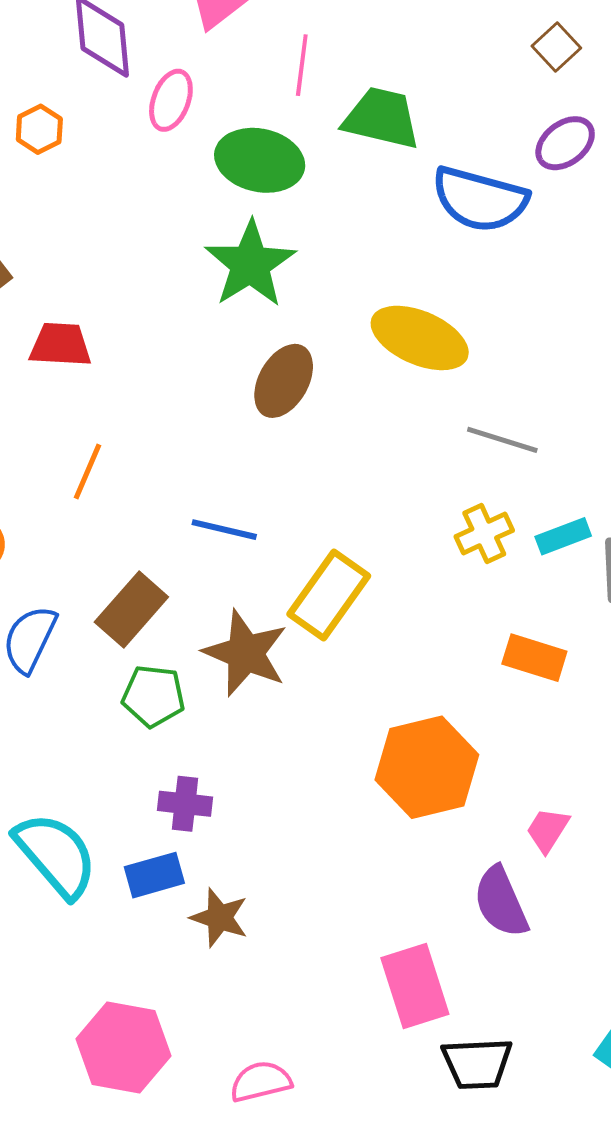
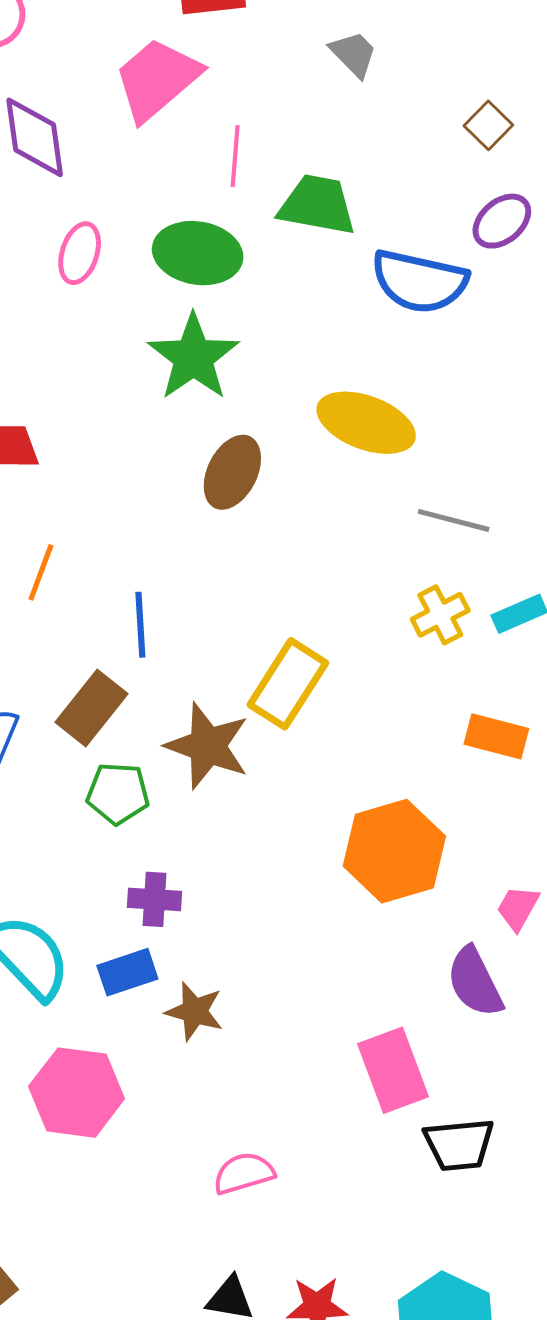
pink ellipse: (171, 100) -> (80, 253), moved
blue line: (224, 530) -> (140, 625), moved, turned 76
pink hexagon: (123, 1047) -> (77, 1093), moved

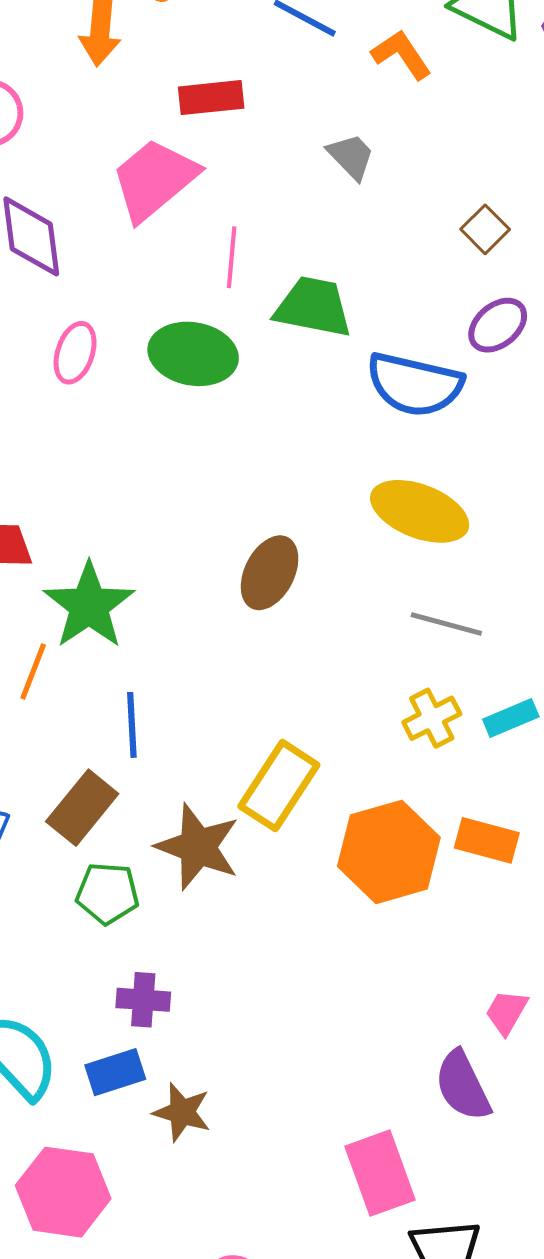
green star: (193, 357) -> (89, 606), moved
yellow ellipse: (366, 423) -> (420, 511), moved
brown ellipse: (232, 472) -> (270, 573), moved
orange hexagon: (394, 851) -> (389, 852), moved

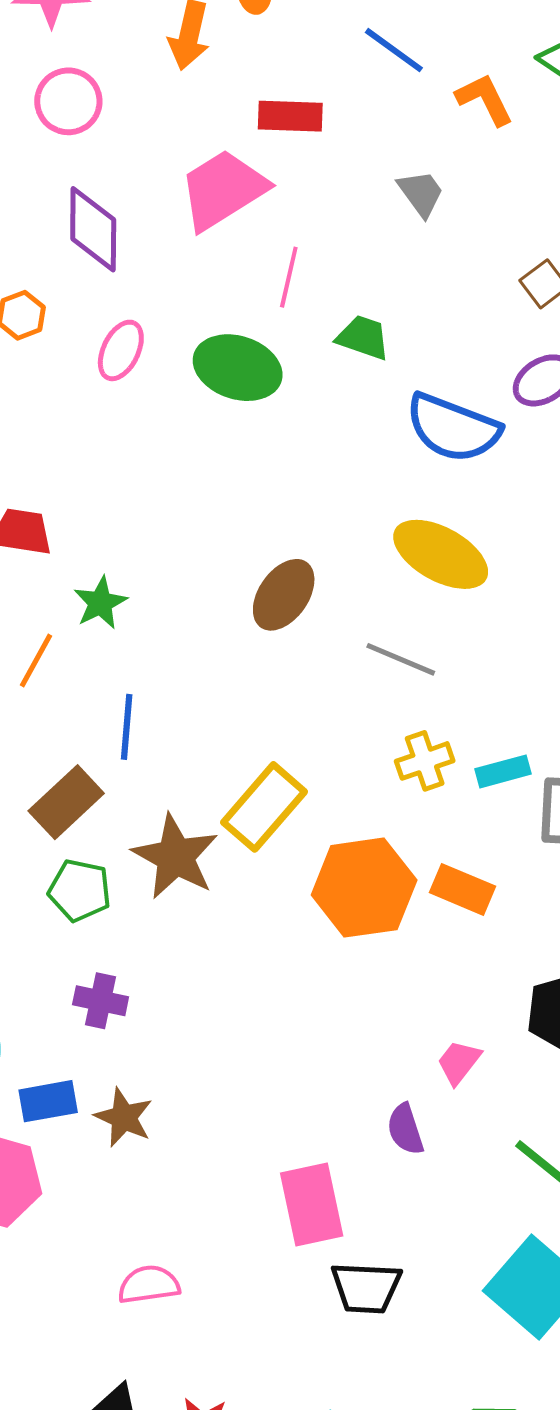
green trapezoid: (313, 307) -> (363, 337), size x0.7
green star: (89, 606) -> (100, 603), size x0.6
gray line: (446, 624) -> (401, 659), moved
blue rectangle: (115, 1072) -> (48, 1101), moved
purple semicircle: (463, 1086) -> (405, 1129), size x0.7

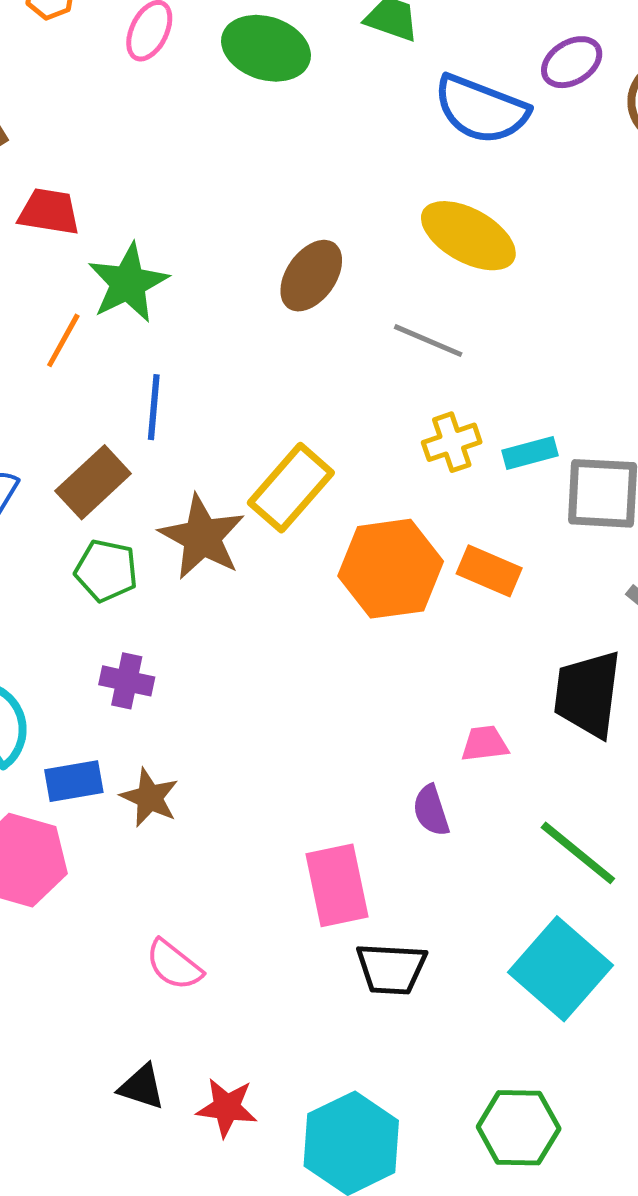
green star: (100, 603) -> (128, 283), size x1.5
pink trapezoid: (459, 1062) -> (485, 744), turned 45
pink semicircle: (149, 1285) -> (174, 965), turned -134

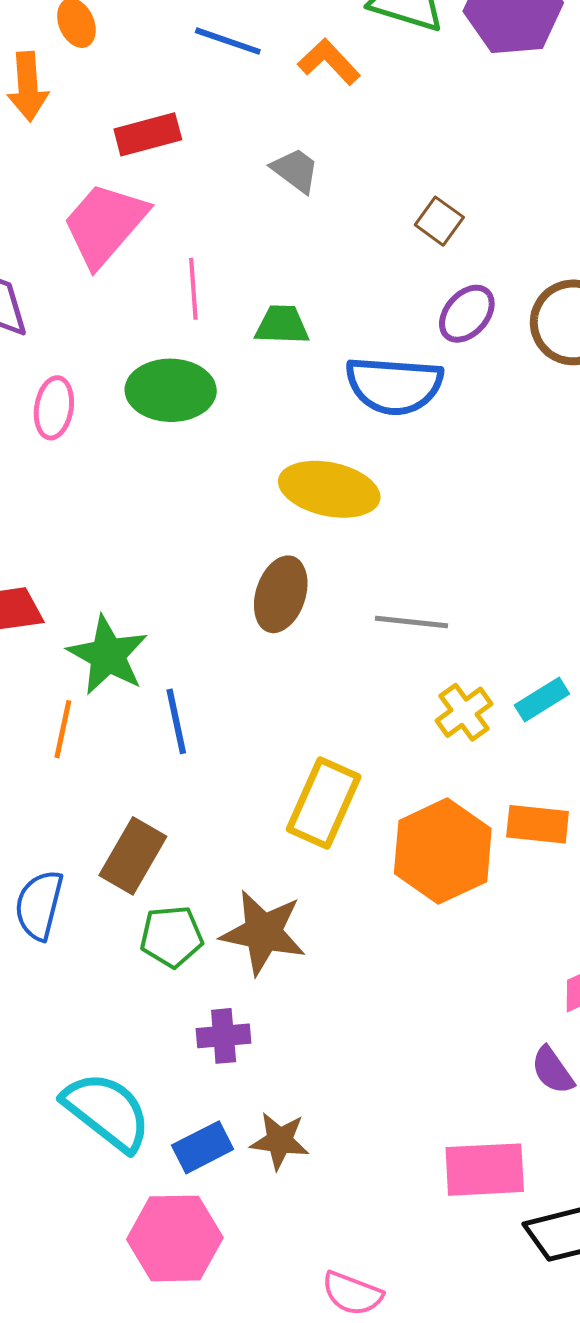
yellow ellipse: (468, 236) -> (329, 489), moved
blue line: (154, 407) -> (176, 721), moved
brown star: (202, 537) -> (263, 932), moved
pink rectangle: (337, 885) -> (485, 1170), turned -64

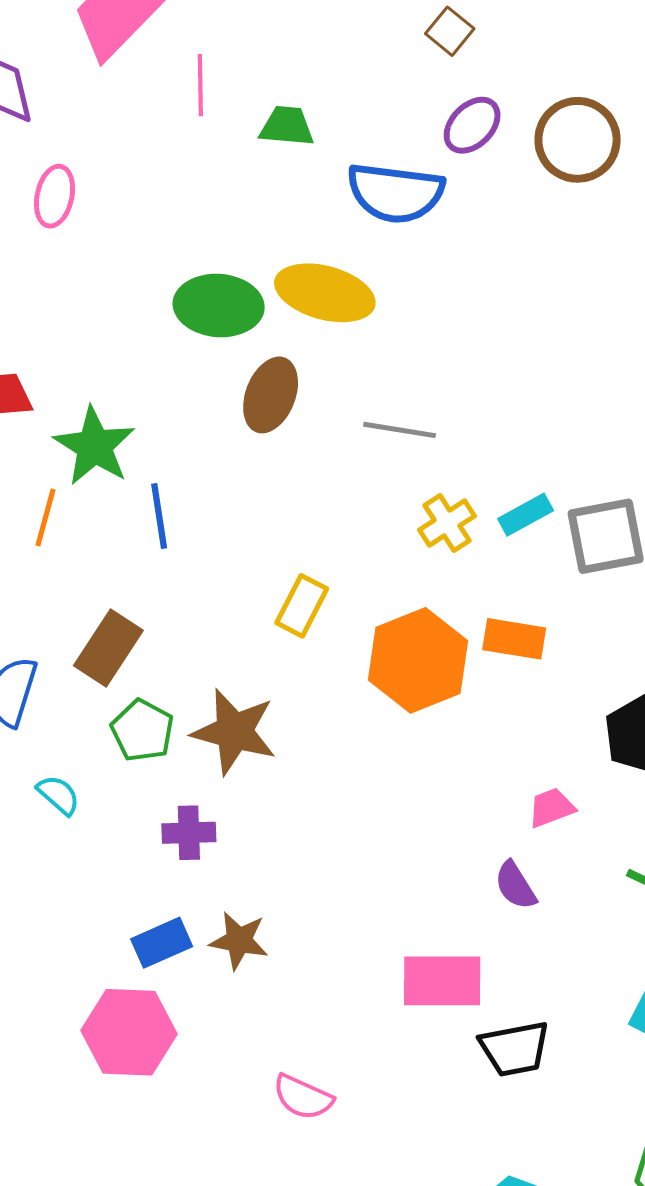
green ellipse: (171, 390) -> (219, 305), moved
yellow rectangle: (324, 803) -> (302, 606), size x0.7
green pentagon: (171, 936) -> (142, 731), turned 30
cyan semicircle: (107, 1111) -> (58, 795), moved, size x0.5

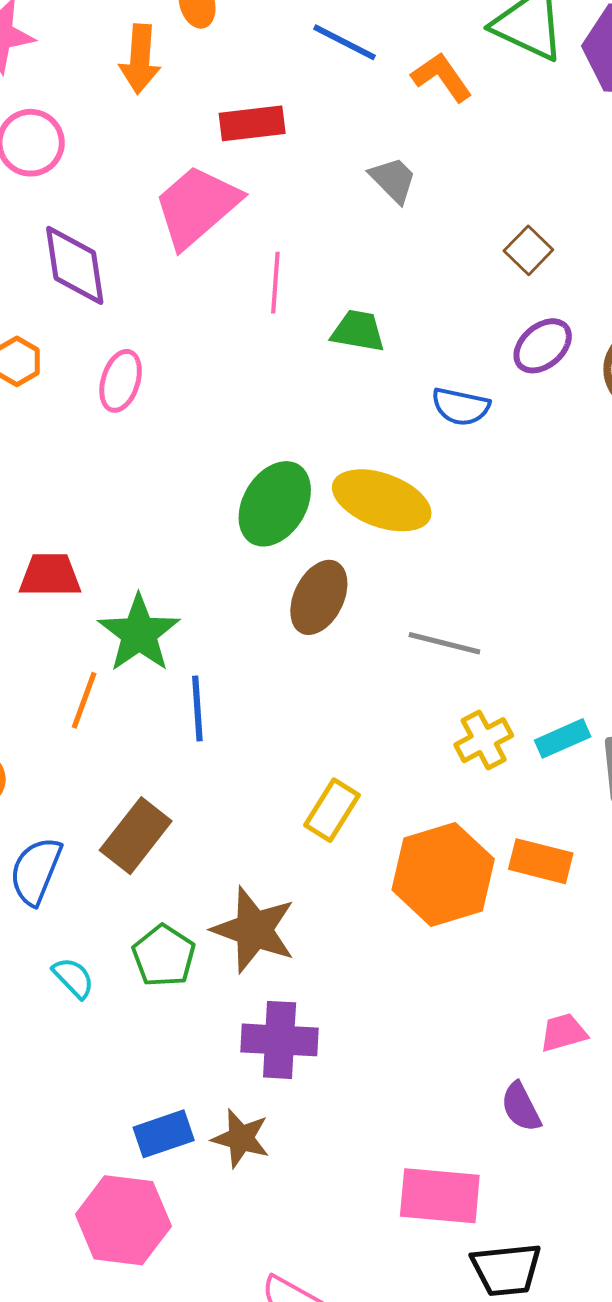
blue semicircle: (396, 193) -> (461, 407), size x0.6
green ellipse: (219, 305) -> (275, 504), turned -68
green pentagon: (142, 731) -> (164, 956), moved
purple cross: (189, 833) -> (280, 1040), moved, size x1.4

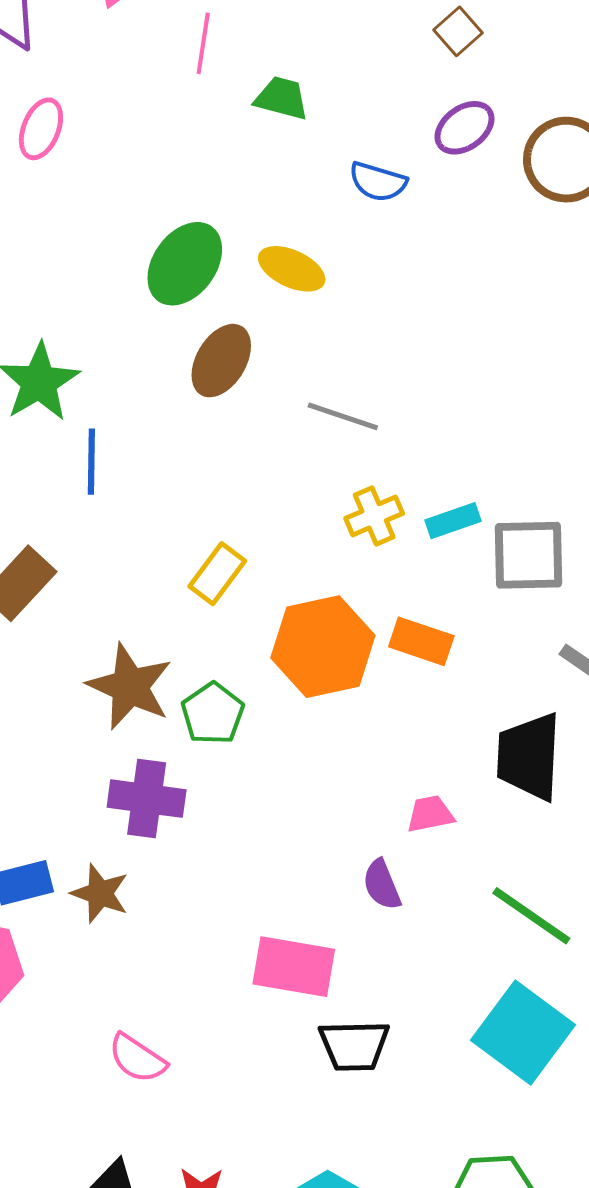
yellow ellipse: (382, 500) -> (292, 269), size x0.7
green pentagon: (164, 956) -> (213, 714), moved

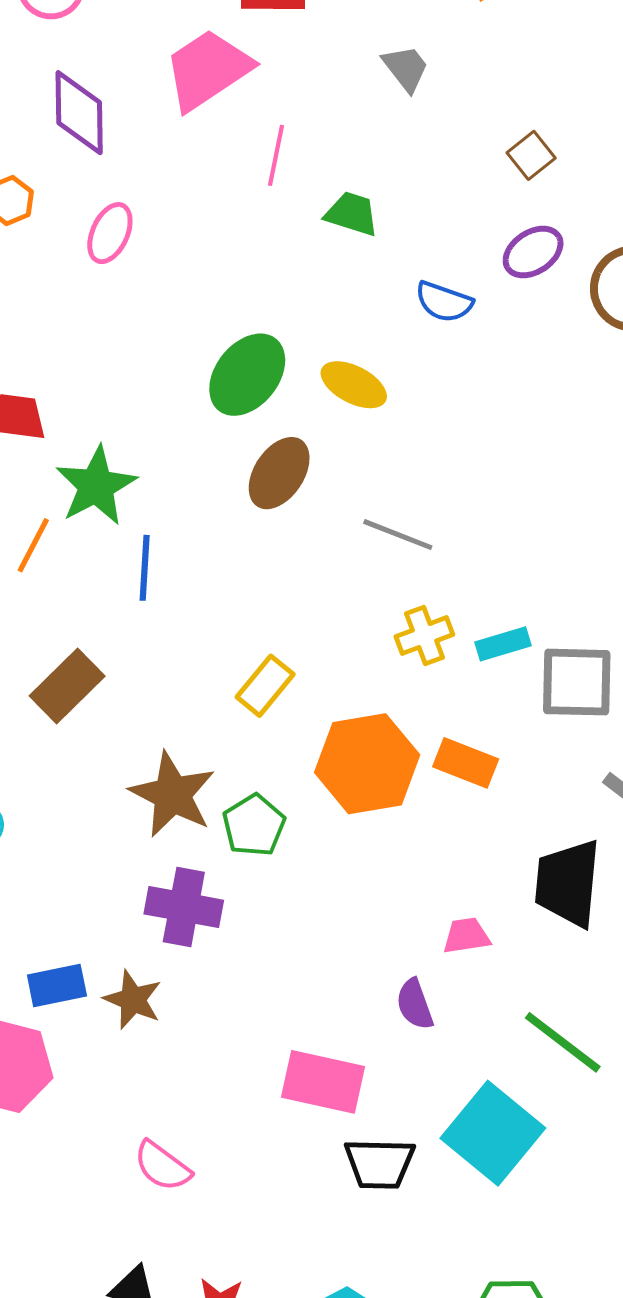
cyan square: (523, 1033) -> (493, 1133), moved

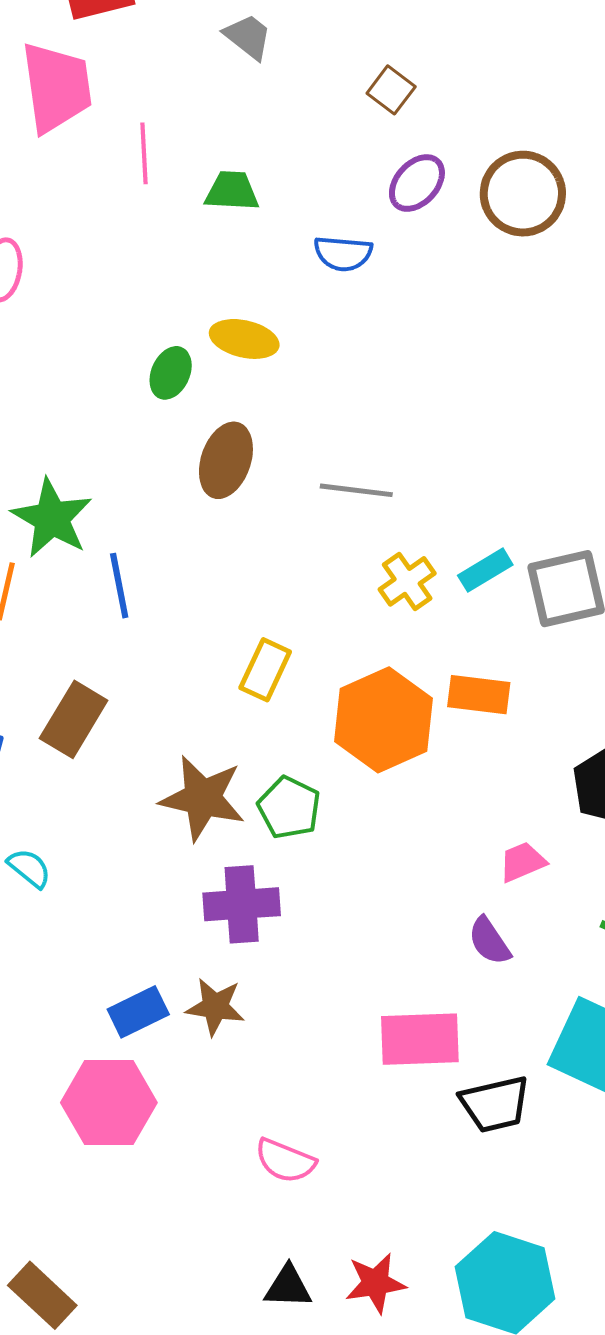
pink trapezoid: (208, 70) -> (56, 87), turned 130
green ellipse: (247, 375) -> (171, 373), size x0.6
yellow ellipse: (354, 385) -> (244, 339), moved

